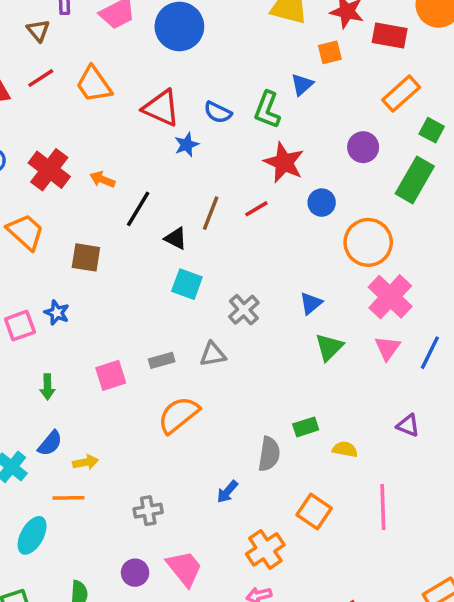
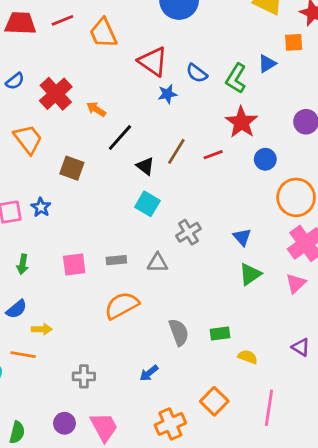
blue triangle: (311, 303) -> (242, 237), turned -42
gray semicircle: (269, 454) -> (179, 332), moved, turned -40

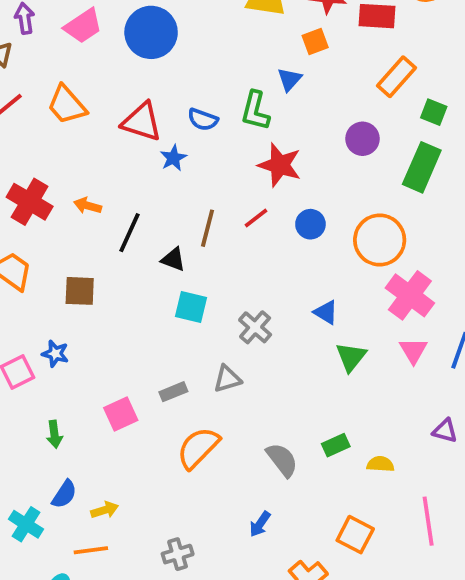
blue circle: (265, 159) -> (310, 224), moved

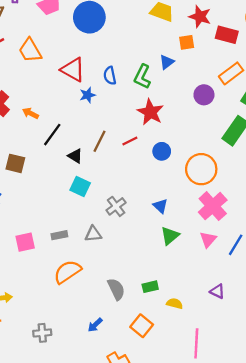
blue semicircle: (203, 120) -> (110, 76), turned 48
purple circle: (362, 139) -> (204, 95), moved
orange square: (355, 535) -> (142, 326), moved

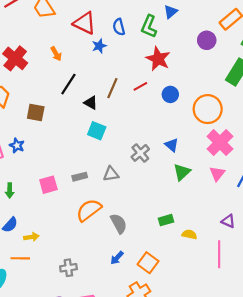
orange arrow: (30, 113) -> (56, 54), moved, turned -144
gray cross: (116, 206) -> (140, 153), moved
gray semicircle: (116, 289) -> (119, 224), moved
orange square: (142, 326) -> (148, 263), moved
pink line: (196, 343) -> (219, 254), moved

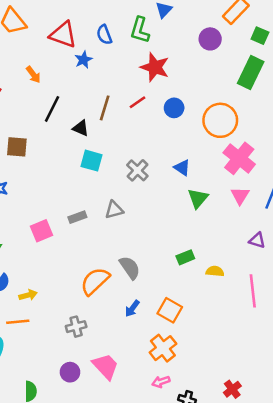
gray cross: (140, 153) -> (137, 170), moved
orange semicircle: (89, 210) -> (95, 281), moved
purple triangle: (228, 221) -> (257, 240), moved

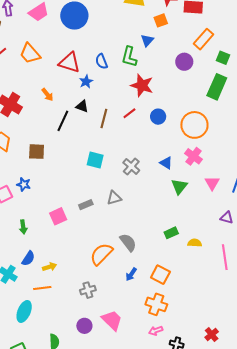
black triangle: (81, 128) -> (82, 106), moved
pink cross: (239, 158) -> (194, 156), moved, size x0.7
orange cross: (163, 348) -> (156, 304), turned -30

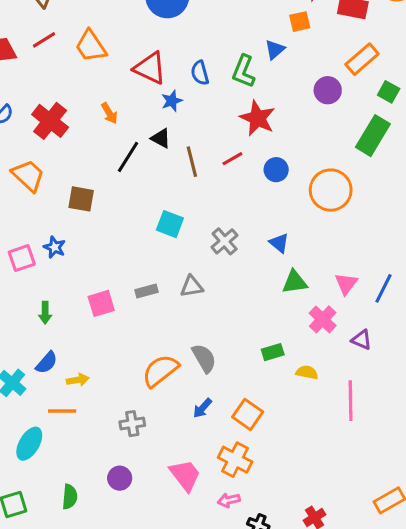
brown line: (104, 119) -> (192, 162), turned -36
pink cross: (194, 156) -> (323, 319), moved
green triangle: (179, 186) -> (295, 282), turned 36
pink trapezoid: (112, 320) -> (185, 475), moved

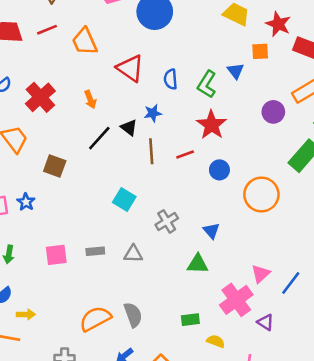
blue triangle: (275, 50) -> (236, 71), turned -36
blue star: (172, 101) -> (153, 113), moved
green triangle: (295, 282) -> (198, 264), moved
pink cross: (323, 319) -> (236, 300), size x1.4

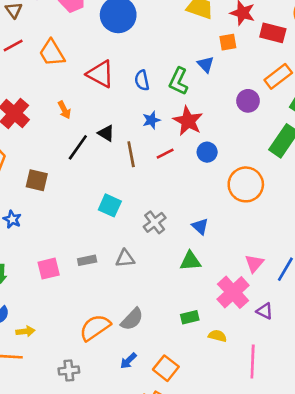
blue star: (153, 113) -> (151, 120), moved
blue circle: (219, 170) -> (207, 152), moved
gray semicircle: (133, 315) -> (132, 319), turned 70

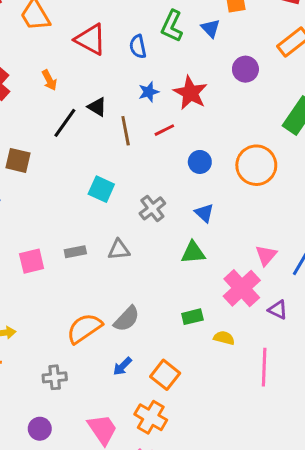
green L-shape: (178, 81) -> (172, 26), moved
purple circle: (248, 101) -> (245, 69), moved
blue circle: (207, 152) -> (200, 162), moved

